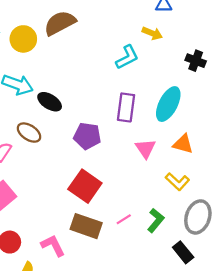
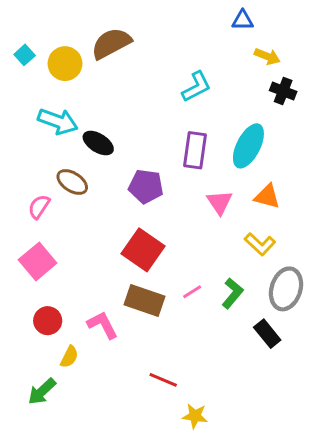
yellow arrow: (152, 33) -> (267, 56), moved

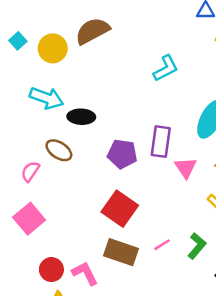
black ellipse: (98, 143) -> (81, 117), turned -30
purple rectangle: (195, 150) -> (161, 142), moved
red circle: (48, 321) -> (51, 270), moved

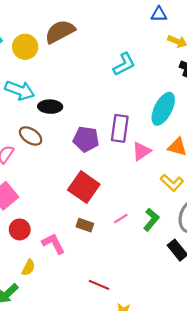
pink triangle: (186, 168) -> (141, 151), turned 30
brown rectangle: (121, 252) -> (85, 225), size x0.6
red circle: (51, 270) -> (20, 229), moved

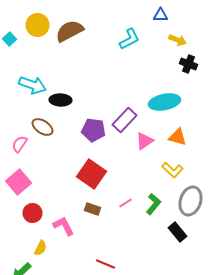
yellow circle: (25, 47) -> (38, 25), moved
cyan L-shape: (124, 64) -> (130, 39), moved
cyan ellipse: (163, 109) -> (164, 102), turned 52
purple rectangle: (120, 128) -> (124, 120), turned 35

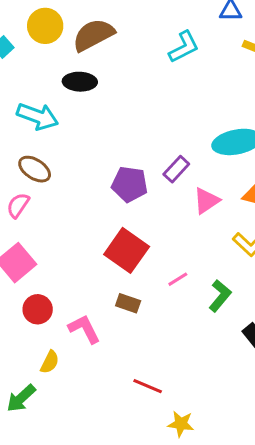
black ellipse: (60, 100) -> (80, 82), moved
purple rectangle: (124, 120) -> (176, 169), size x0.7
brown ellipse: (42, 127) -> (35, 169), moved
pink line: (126, 203) -> (178, 279), moved

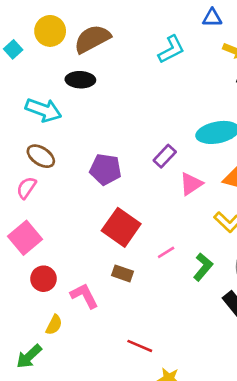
purple pentagon: (130, 184) -> (105, 169), moved

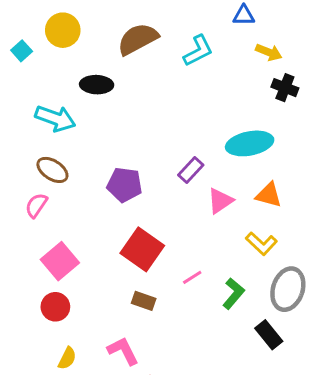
brown semicircle: (92, 39) -> (138, 39), moved
pink square: (25, 238) -> (60, 261), moved
pink L-shape: (84, 296) -> (123, 351), moved

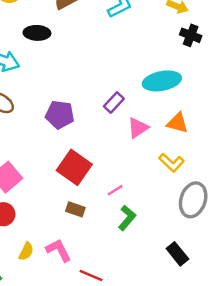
green L-shape: (233, 294) -> (127, 218), moved
black rectangle: (269, 335) -> (177, 254), moved
yellow semicircle: (67, 358) -> (26, 251), moved

